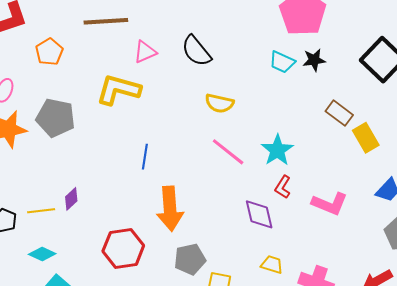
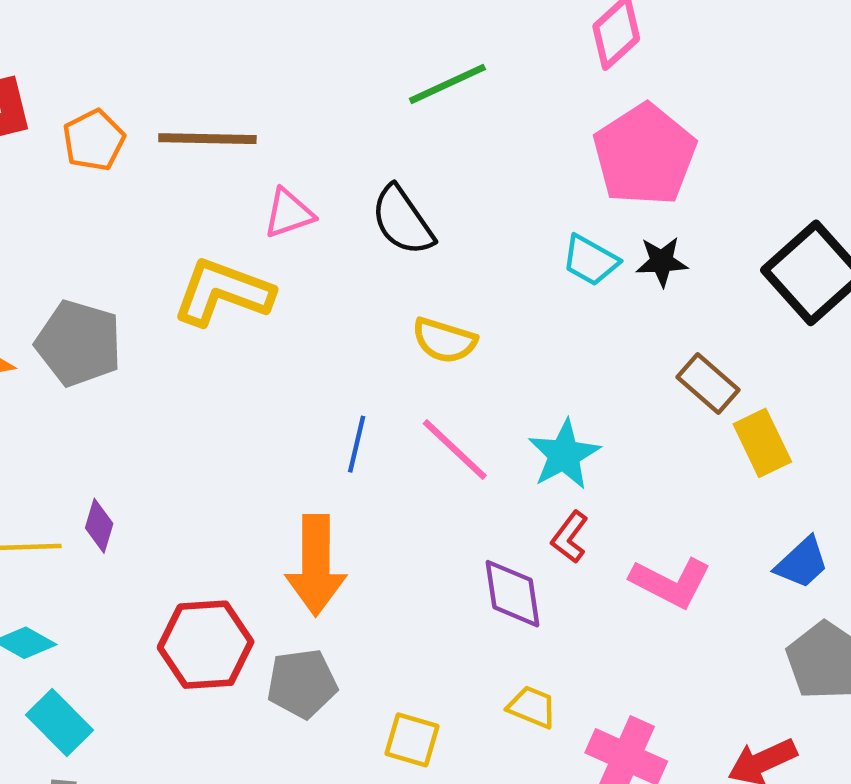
orange pentagon: (49, 52) -> (94, 140), moved
blue line: (145, 157) -> (357, 444), moved
purple diamond: (71, 199) -> (99, 526), turned -35
gray pentagon: (190, 259) -> (302, 683), moved

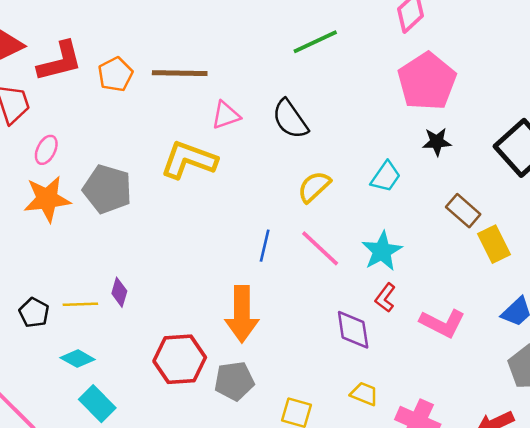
cyan trapezoid: (590, 260) -> (386, 177), moved, turned -84
yellow semicircle: (444, 340) -> (314, 187), turned 120

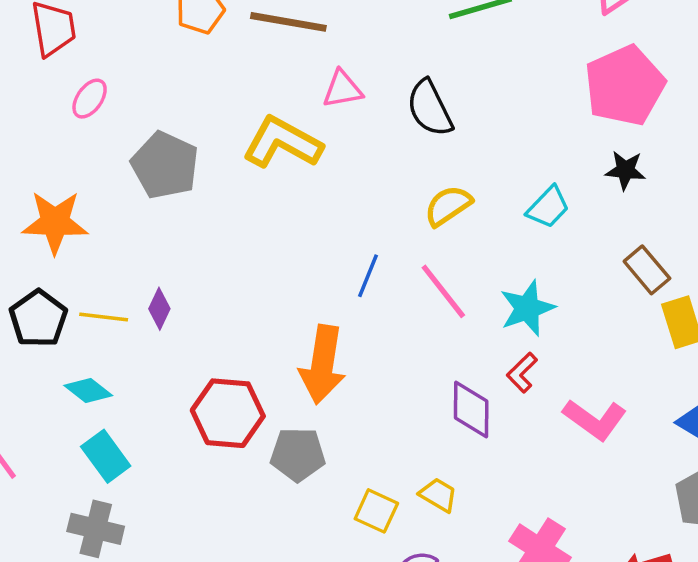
orange star: (47, 199) -> (55, 222), moved
black pentagon: (34, 313) -> (38, 319), size x1.4
yellow trapezoid: (364, 394) -> (438, 495), moved

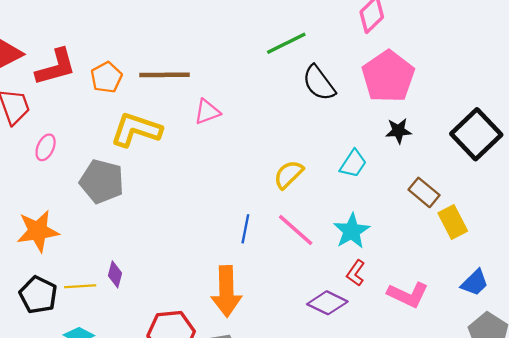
black semicircle: (430, 108) -> (319, 83), moved
yellow L-shape: (282, 143) -> (136, 130), moved
purple diamond: (471, 410) -> (327, 303), turned -54

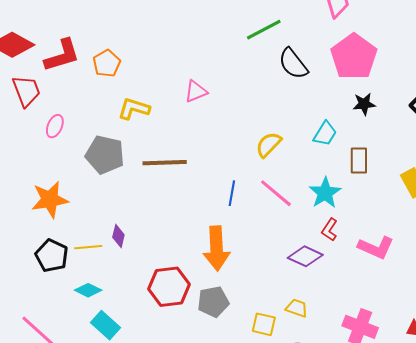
brown line: (164, 75) -> (165, 163), moved
yellow L-shape: (136, 130) -> (134, 109), size x0.7
brown rectangle: (424, 192) -> (359, 160), moved, turned 52

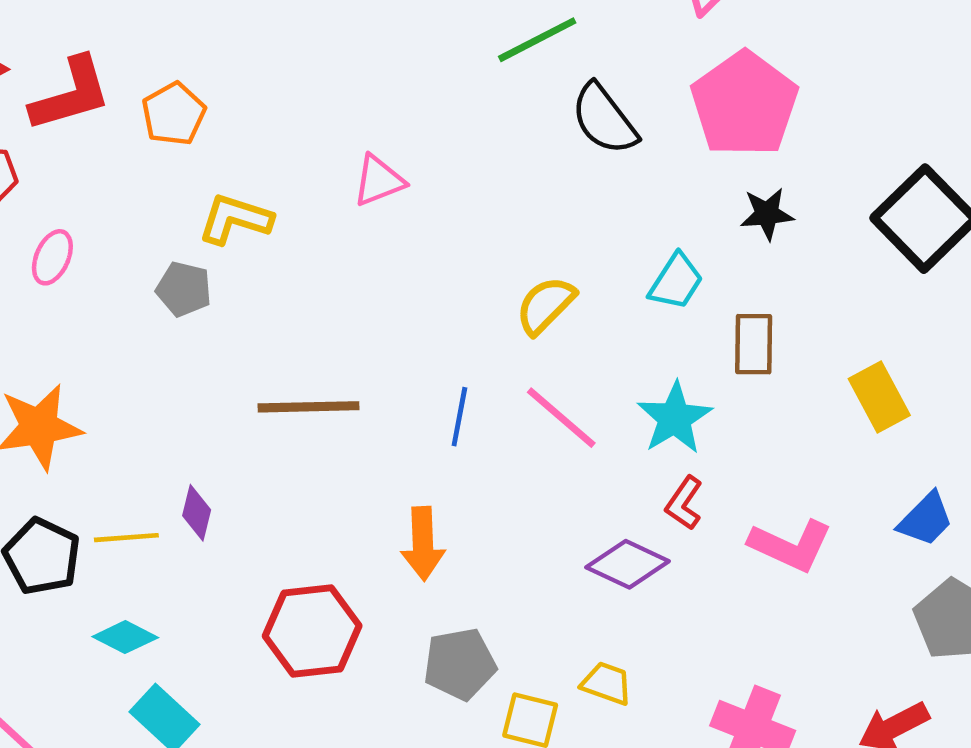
gray pentagon: (105, 155) -> (184, 289), moved, size x0.6
brown line: (165, 163) -> (308, 407), moved
orange arrow: (217, 248) -> (423, 544), size x0.7
gray pentagon: (213, 302) -> (460, 664), moved

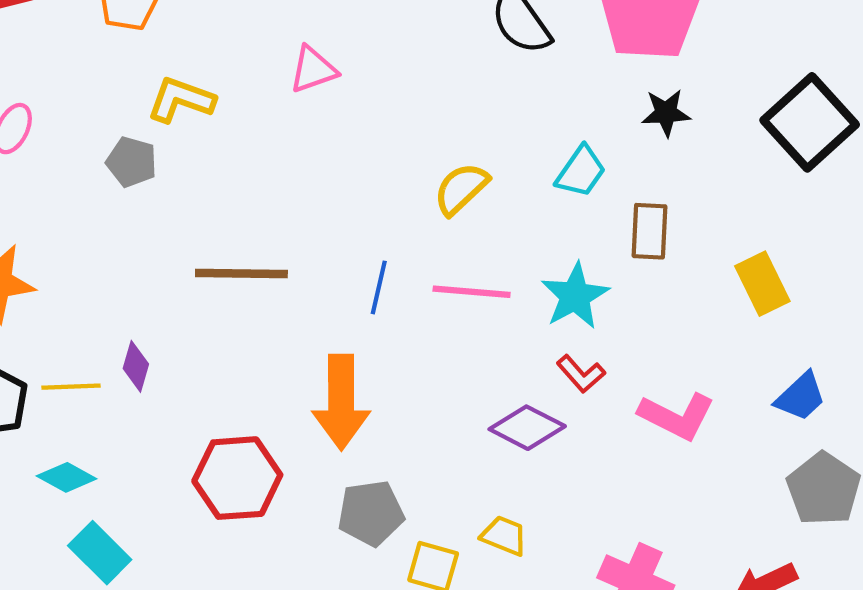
pink line: (561, 418) -> (472, 292), turned -38
red L-shape: (684, 503) -> (581, 374), turned -78
orange arrow: (423, 544) -> (341, 402), size x1.4

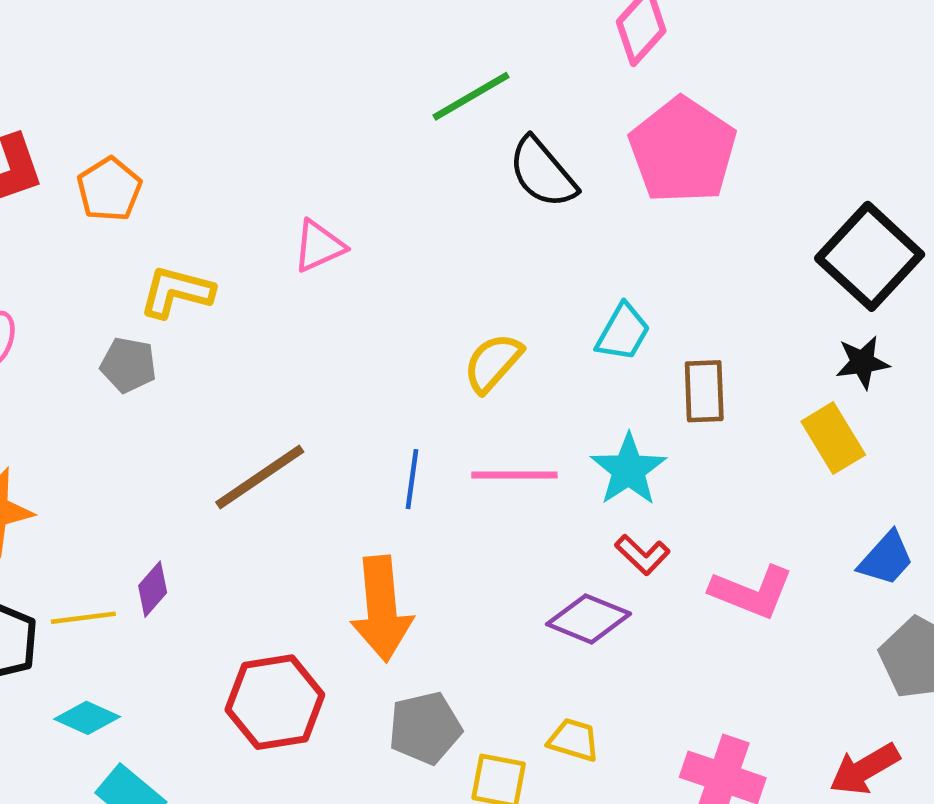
black star: (666, 113) -> (862, 362), moved
brown line: (241, 273) -> (260, 477), turned -30
purple diamond: (136, 366) -> (153, 589), turned 30

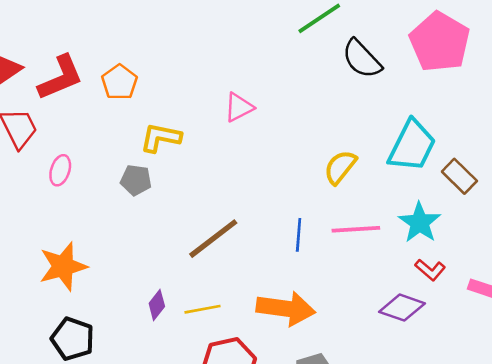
cyan trapezoid: (623, 332) -> (412, 146), size x1.6
brown rectangle: (704, 391) -> (459, 176), turned -40
orange arrow: (382, 609) -> (286, 308), turned -74
yellow line: (83, 618) -> (203, 309), moved

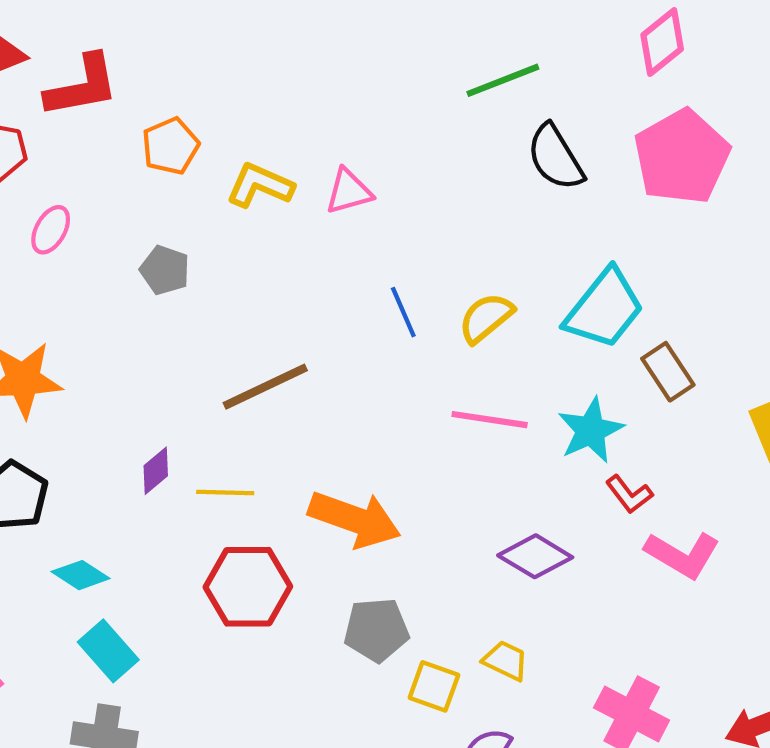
orange pentagon: (120, 82) -> (170, 146), moved
yellow L-shape: (161, 138) -> (260, 185), moved
blue line: (299, 235) -> (403, 312), moved, turned -40
red L-shape: (430, 270) -> (629, 494), moved

